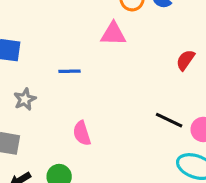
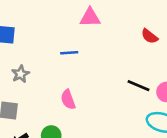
red semicircle: (185, 60) -> (150, 36), turned -84
blue line: (70, 71) -> (69, 53), moved

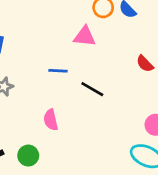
black line: (138, 86) -> (92, 89), moved

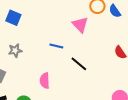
pink triangle: (85, 36) -> (80, 25), turned 30

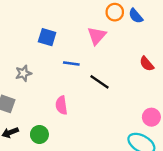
blue square: (13, 18) -> (47, 37), moved
pink triangle: (80, 25) -> (97, 36), turned 30

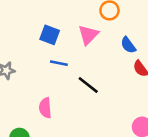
blue semicircle: (136, 16) -> (128, 45), moved
blue square: (47, 37) -> (50, 35), moved

